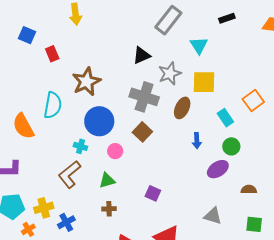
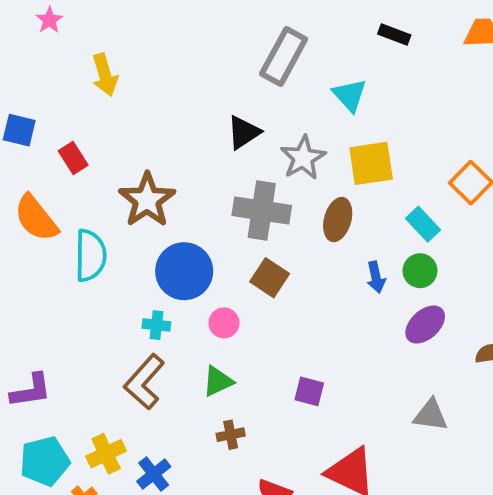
black rectangle: (227, 18) -> (394, 34), turned 49
orange semicircle: (23, 126) -> (36, 218), moved
green circle: (231, 146) -> (420, 271), moved

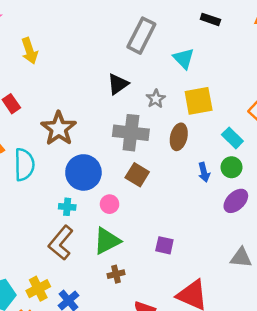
gray star: (303, 158) -> (156, 99), size x0.7
green triangle: (218, 381) -> (107, 241), size x1.4

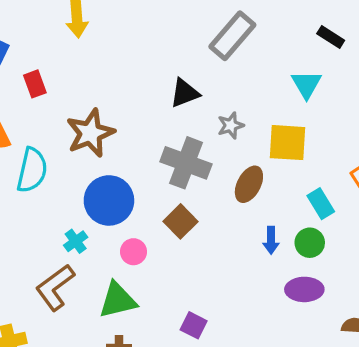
cyan triangle: (184, 58) -> (307, 84), moved
purple ellipse: (236, 201) -> (304, 289), turned 30
cyan cross: (67, 207) -> (76, 241), turned 35

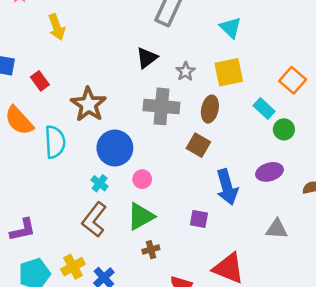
brown square: (181, 221) -> (198, 145), moved
blue arrow: (271, 240) -> (227, 187), moved, size x1.8
green circle: (310, 243) -> (284, 129), moved

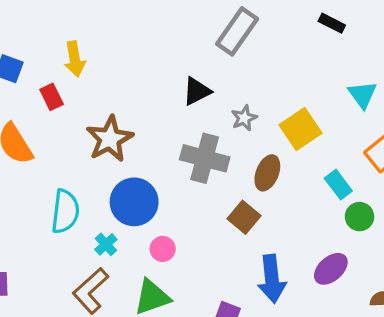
yellow arrow: (57, 27) -> (75, 59), moved
cyan triangle: (231, 28) -> (362, 95), moved
yellow square: (229, 72) -> (300, 129), turned -32
cyan semicircle: (55, 142) -> (65, 211), moved
purple ellipse: (269, 172) -> (331, 269), turned -35

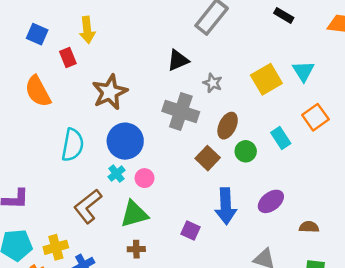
gray star: (244, 118) -> (213, 83), turned -30
yellow square: (300, 129) -> (266, 79), moved
green circle: (360, 217) -> (246, 151), moved
cyan cross: (106, 244) -> (116, 174), moved

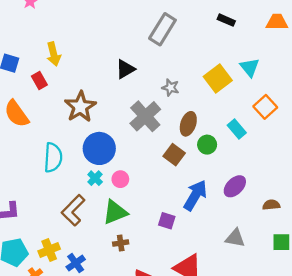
black triangle: (178, 60) -> (125, 69), moved
gray cross: (181, 112) -> (145, 116), turned 36
blue arrow: (226, 206) -> (195, 195), turned -140

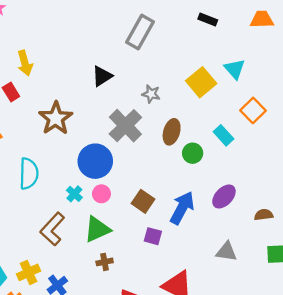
blue circle: (99, 148) -> (95, 161), moved
brown square: (174, 155) -> (143, 201), moved

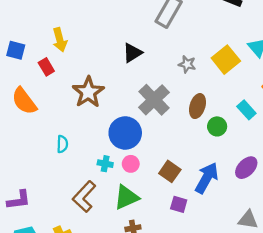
gray star: (151, 94) -> (187, 64), moved
cyan semicircle: (29, 174) -> (62, 144), size x0.6
cyan cross: (74, 194) -> (105, 164), turned -32

